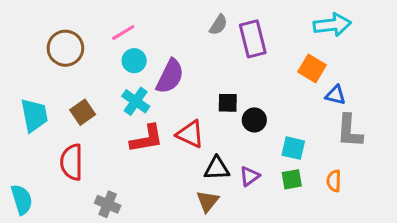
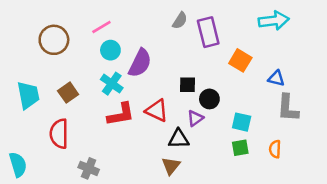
orange square: (312, 68) -> (240, 60), moved
purple triangle: (250, 176) -> (195, 118), moved

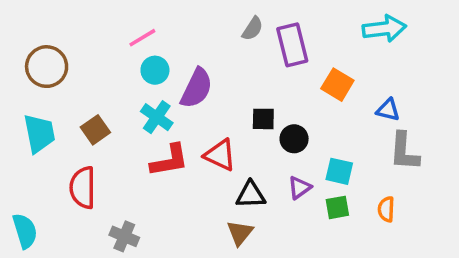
brown circle: (54, 40) -> (47, 67), moved
purple triangle: (195, 118) -> (299, 188), moved

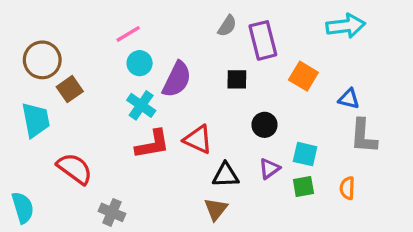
black square: (263, 119) -> (237, 79), moved
brown square: (95, 130) -> (70, 89), moved
red semicircle: (83, 188) -> (75, 169), turned 126

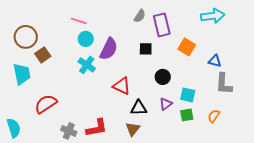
pink line: (128, 34) -> (79, 21), turned 49
red L-shape: (153, 144) -> (97, 128), moved
red semicircle: (75, 169) -> (46, 104), turned -70
orange semicircle: (347, 188) -> (214, 116), turned 32

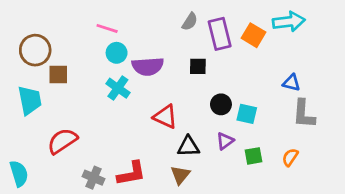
orange square: (187, 47) -> (254, 35), moved
purple semicircle: (109, 49) -> (148, 66), turned 60
brown square: (43, 55) -> (58, 75), turned 35
cyan square: (188, 95) -> (247, 114), moved

